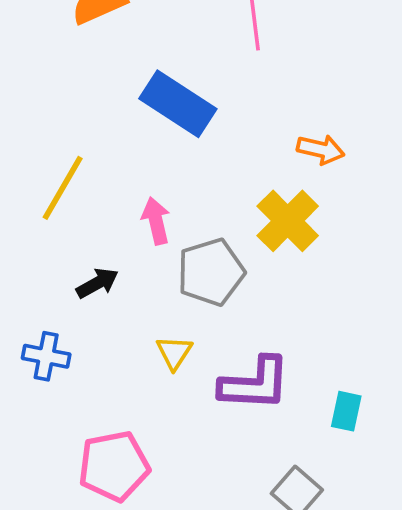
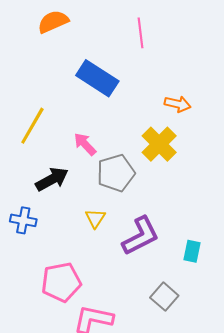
pink arrow: (156, 221) -> (85, 144), turned -30
black arrow: (97, 283) -> (52, 179), size x1.4
purple L-shape: (255, 384) -> (141, 236), turned -30

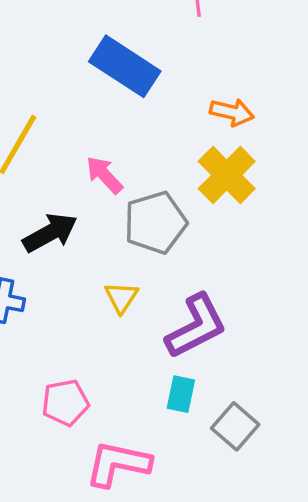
orange arrow: (178, 104) -> (232, 112), moved
cyan rectangle: (192, 251) -> (181, 394), moved
pink pentagon: (61, 282) -> (65, 403), size x0.7

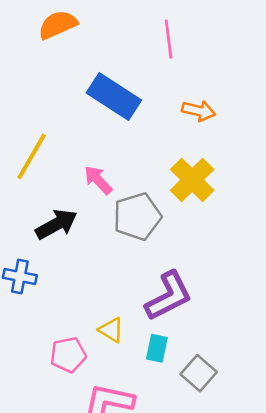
orange arrow: (232, 112) -> (199, 111), moved
yellow triangle: (121, 297) -> (111, 330), moved, turned -32

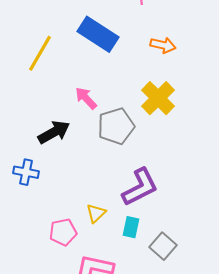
yellow line: (32, 156) -> (40, 53), moved
yellow triangle: (111, 330) -> (96, 213), turned 45

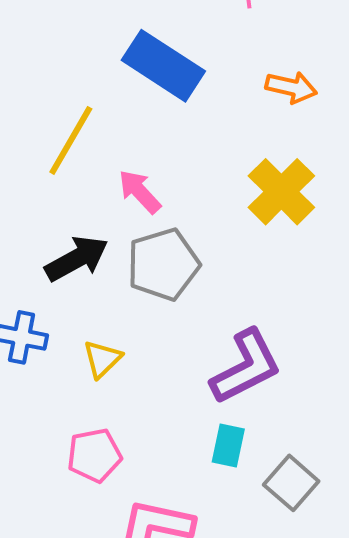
yellow line: (40, 53) -> (71, 140), moved
gray pentagon: (116, 126) -> (163, 264), moved
yellow triangle: (96, 213) -> (102, 359), moved

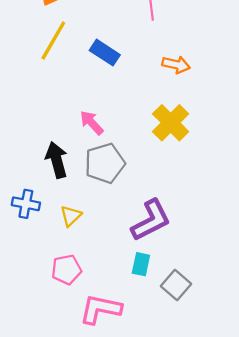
blue rectangle: (163, 66) -> (105, 53), size x0.7
yellow line: (71, 140) -> (53, 40), moved
black arrow: (77, 259) -> (57, 160), turned -76

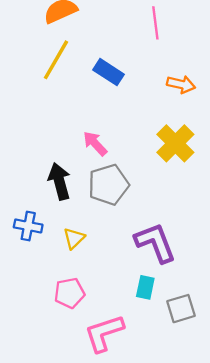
purple L-shape: (151, 220) -> (155, 243), turned -84
gray square: (176, 285) -> (181, 309), turned 32
pink L-shape: (100, 309) -> (104, 333), turned -30

